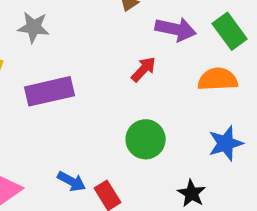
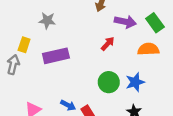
blue star: (226, 143) -> (135, 82), moved

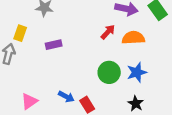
orange semicircle: (148, 49) -> (133, 38), moved
purple rectangle: (56, 56) -> (54, 45), size x0.6

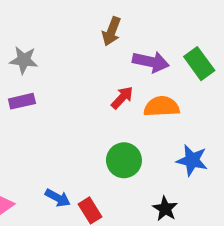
purple rectangle: (54, 45) -> (22, 101), moved
blue star: (137, 72) -> (192, 160), moved, turned 30

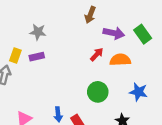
blue arrow: (58, 198) -> (58, 114), turned 56

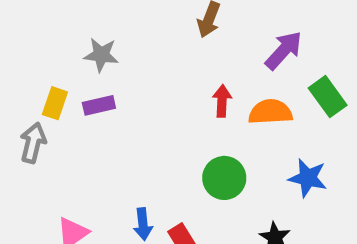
purple arrow: (114, 33) -> (284, 50), moved, turned -60
green rectangle: (143, 34) -> (328, 97), moved
red arrow: (97, 54) -> (222, 101), turned -40

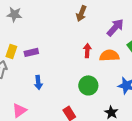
gray star: (101, 55) -> (14, 14), moved
blue arrow: (143, 224) -> (38, 82), moved

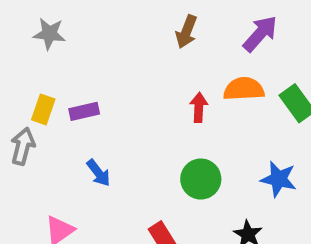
purple arrow: (115, 27) -> (260, 34), moved
orange semicircle: (109, 55) -> (244, 89), moved
blue arrow: (38, 82) -> (98, 173), turned -32

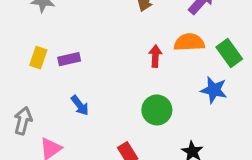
gray arrow: (23, 146) -> (23, 121), moved
blue star: (279, 179) -> (214, 90), moved

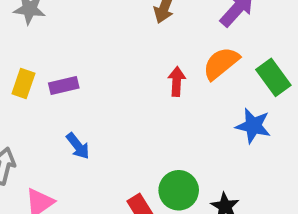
orange semicircle: (189, 42) -> (221, 63), turned -36
green circle: (157, 110) -> (179, 190), moved

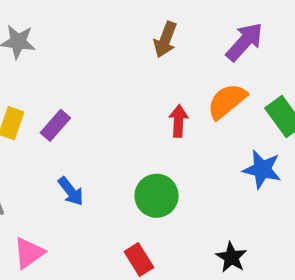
purple rectangle: (64, 85) -> (55, 125), turned -36
green circle: (179, 190) -> (157, 196), moved

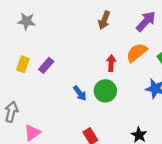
blue arrow: (71, 191) -> (80, 93), moved
green circle: (157, 196) -> (105, 91), moved

